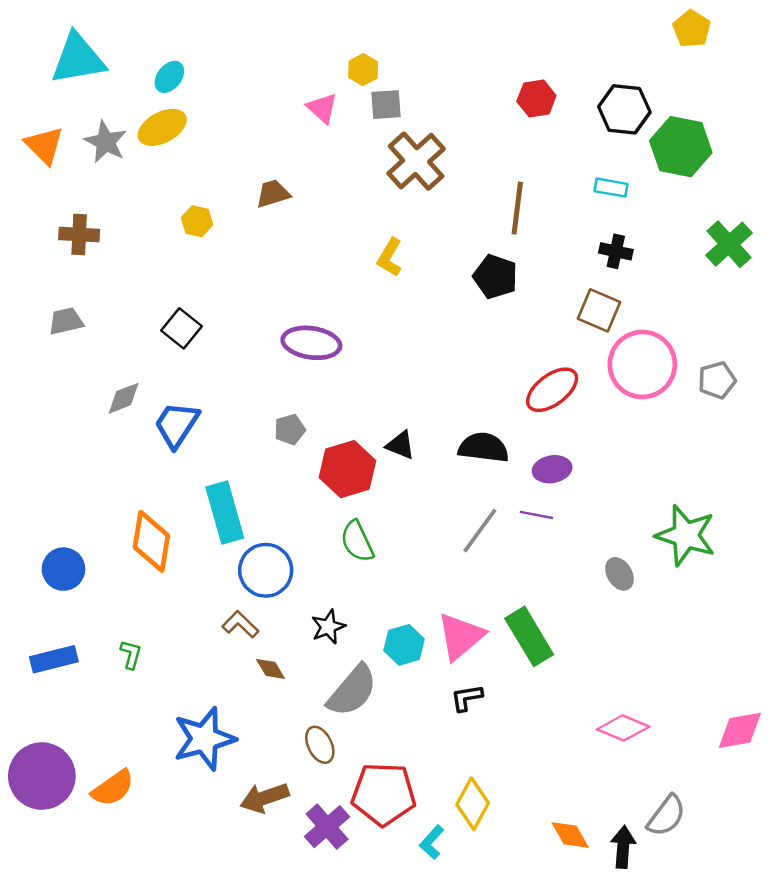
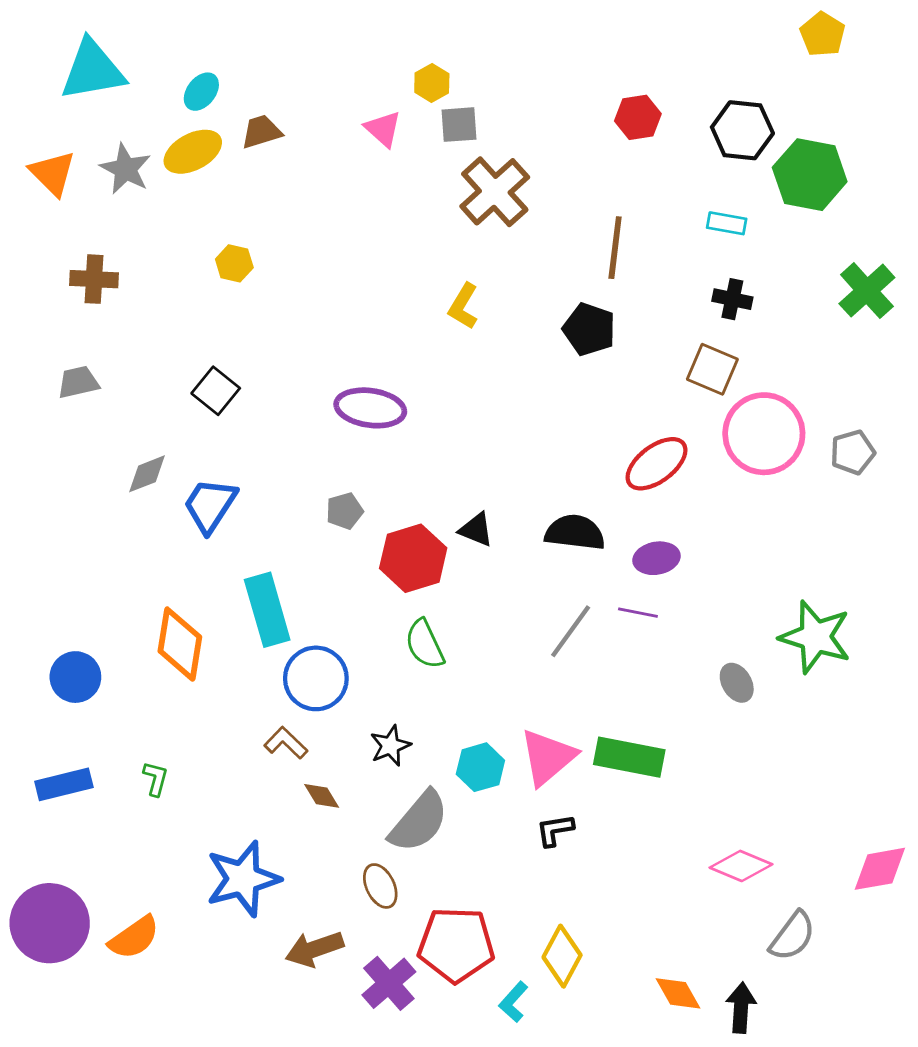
brown trapezoid: (273, 194) -> (261, 132), moved
green rectangle: (529, 636) -> (629, 757), turned -48
gray semicircle: (666, 816) -> (792, 936), moved

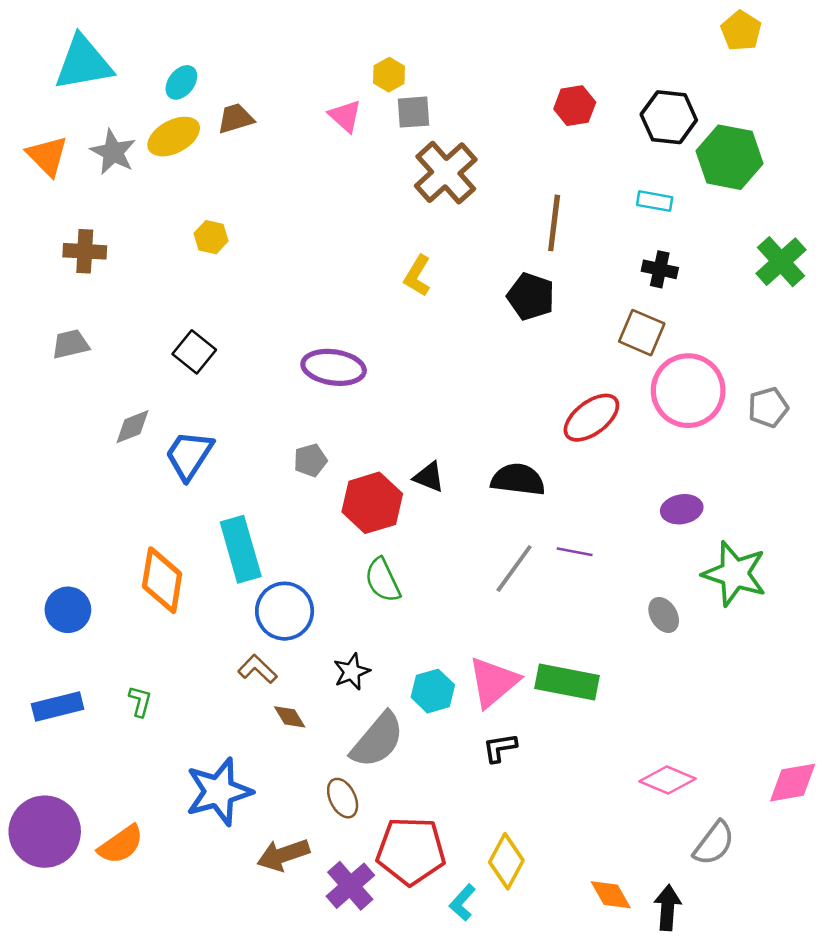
purple ellipse: (657, 558) -> (682, 509), moved

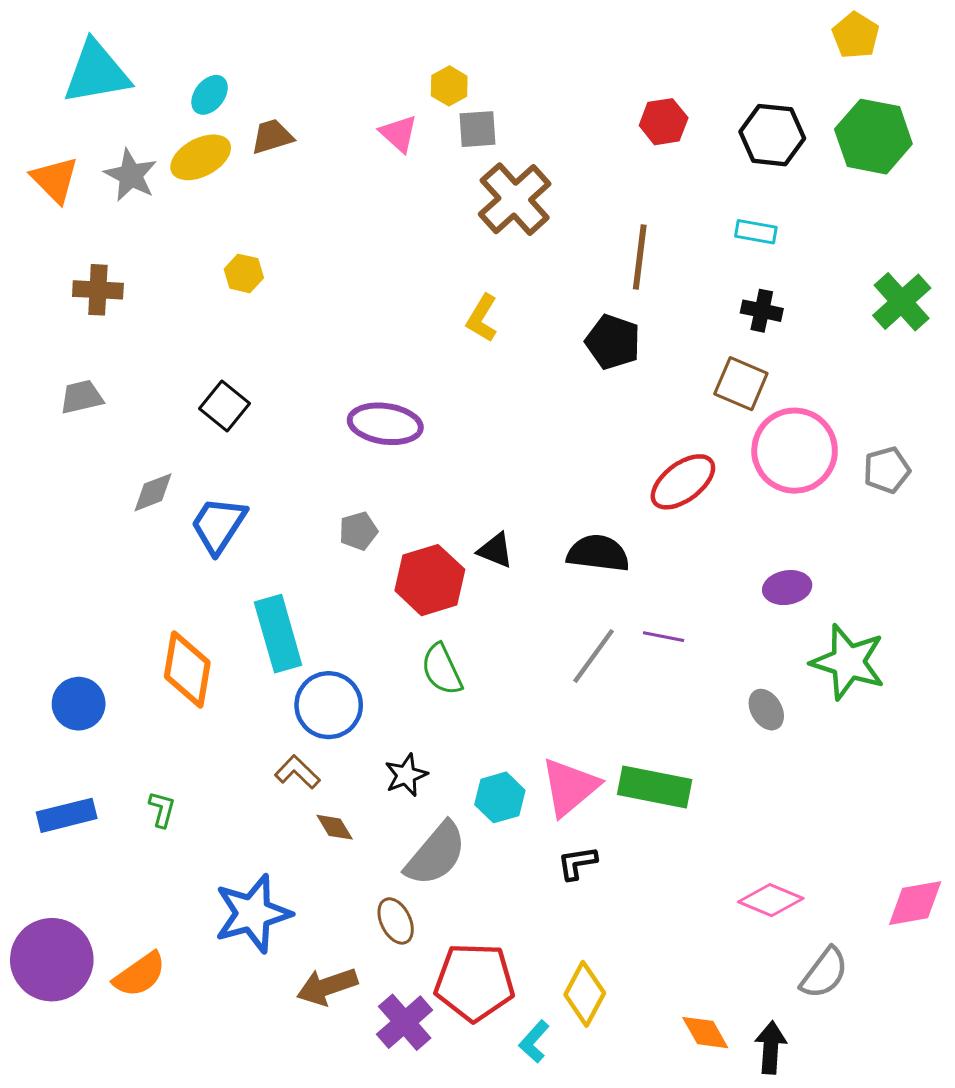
green hexagon: (729, 157) -> (873, 137), moved

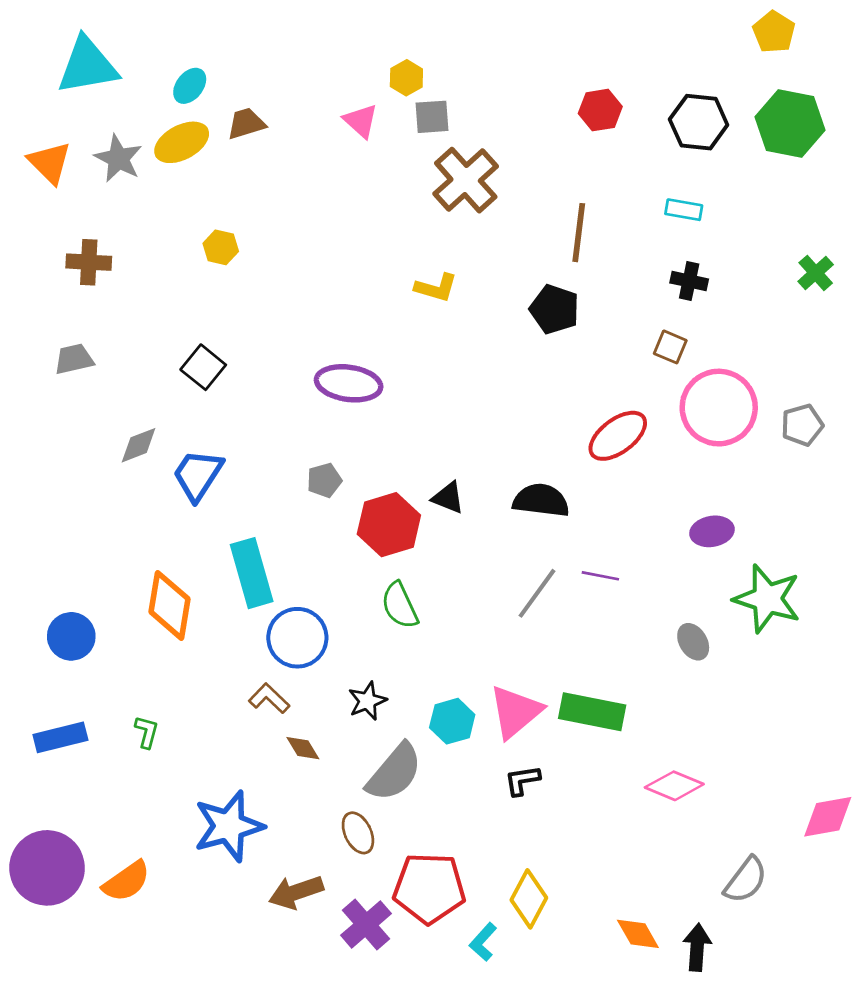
green cross: (902, 302) -> (816, 273), size x0.7
yellow L-shape: (482, 318) -> (436, 288), turned -105
brown square: (741, 384) -> (670, 347), size x0.7
pink diamond: (771, 900) -> (674, 786), moved

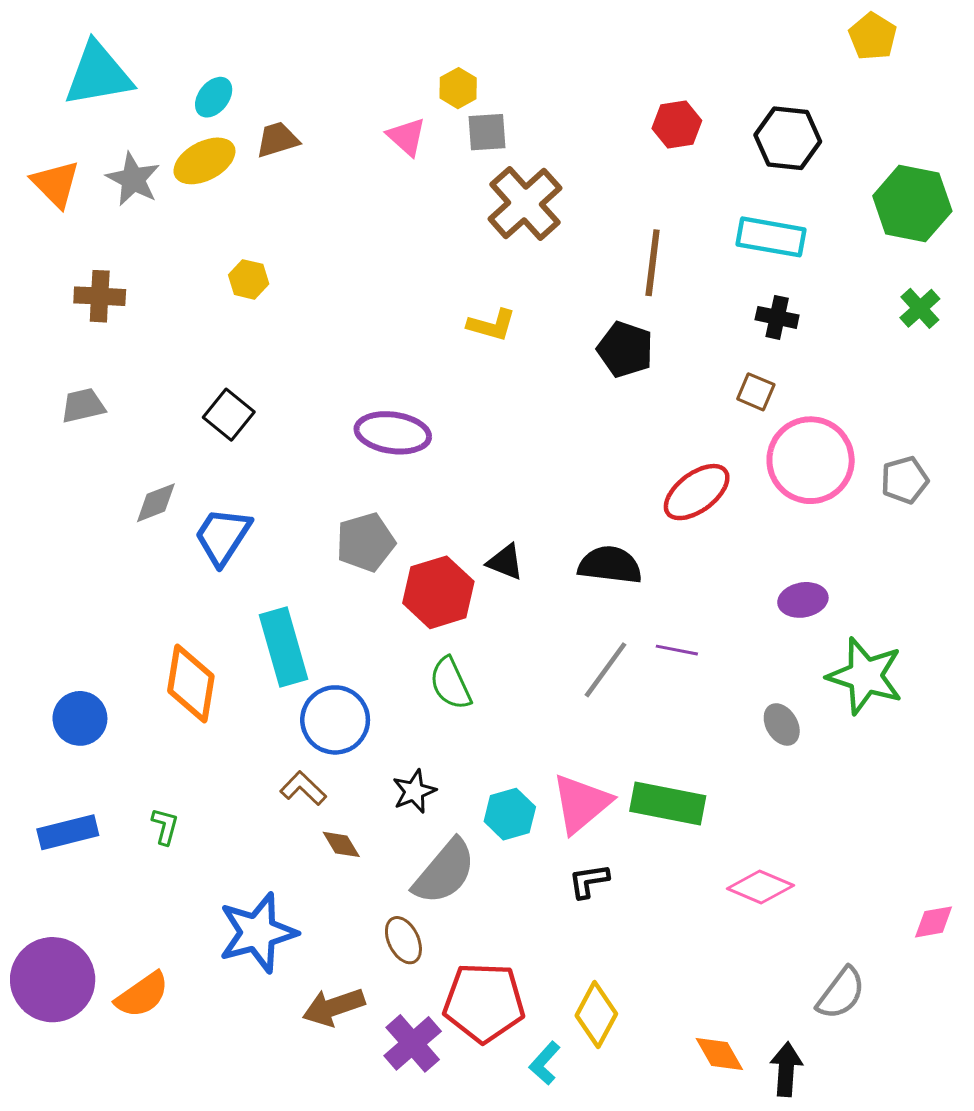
green hexagon: (790, 124) -> (912, 203), moved
cyan rectangle: (684, 210) -> (771, 237), size x1.6
gray pentagon: (324, 480) -> (365, 542), size x1.5
pink diamond: (828, 817) -> (934, 922), size x0.7

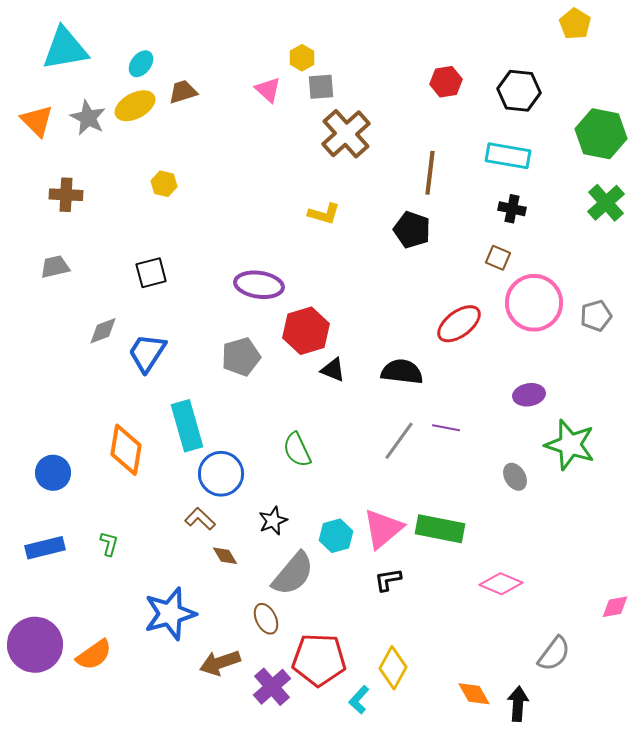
green cross: (920, 308) -> (606, 203), size x1.4
black square: (229, 415) -> (151, 273), turned 36
red hexagon: (438, 592) -> (306, 331), moved

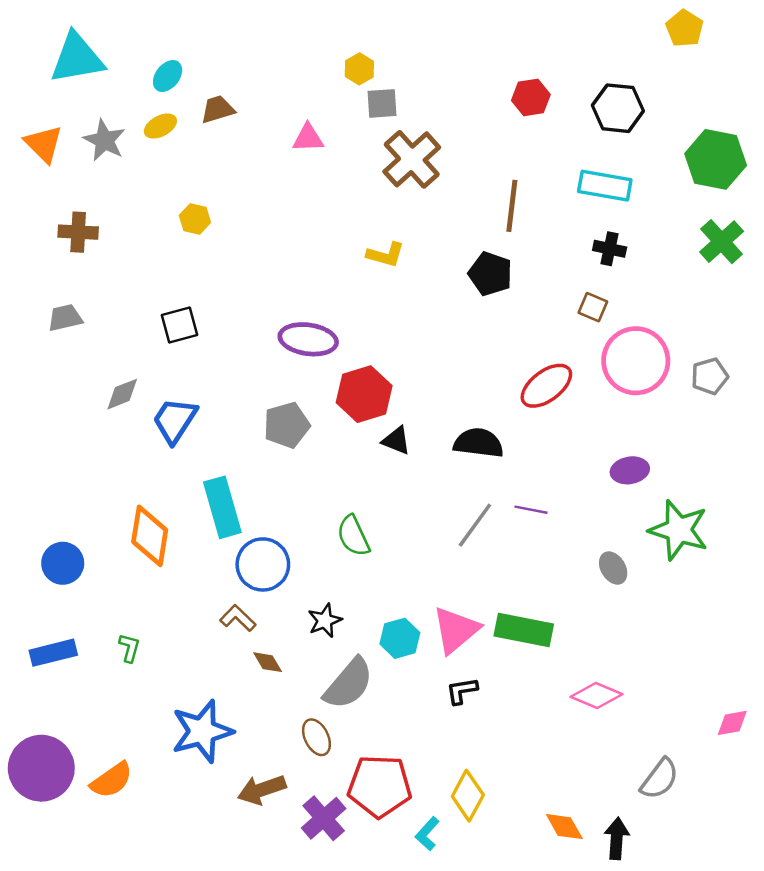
pink triangle: (268, 90) -> (308, 138), moved, turned -44
yellow ellipse: (135, 106) -> (160, 126), size x0.7

